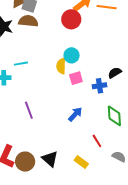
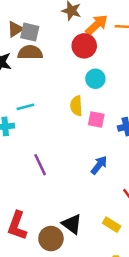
cyan circle: (72, 55) -> (95, 79), moved
pink square: (76, 78) -> (96, 120), turned 32
brown circle: (25, 162) -> (51, 239), moved

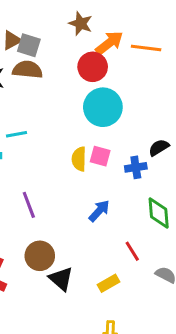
cyan circle: (95, 79) -> (103, 107), size x1.6
yellow semicircle: (76, 106) -> (79, 159), moved
yellow rectangle: (112, 225) -> (109, 283), turned -66
brown circle: (51, 239) -> (40, 256), moved

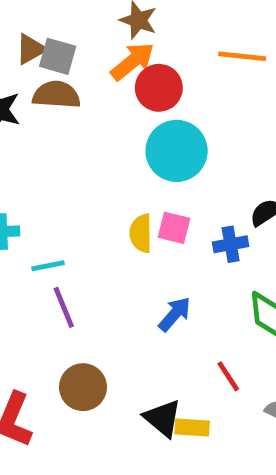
orange arrow: (109, 43) -> (132, 61), moved
cyan line: (17, 134) -> (48, 266), moved
black triangle: (61, 279) -> (163, 418), moved
yellow rectangle: (109, 283) -> (192, 428), turned 35

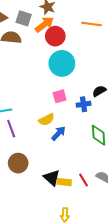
gray square: (58, 56) -> (24, 18), moved
pink square: (174, 228) -> (60, 96), turned -32
yellow semicircle: (141, 233) -> (46, 120), moved, turned -119
red line: (228, 376) -> (84, 180), moved

